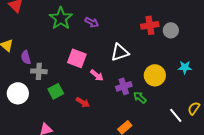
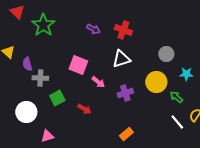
green star: (61, 18) -> (43, 25), moved
red cross: (150, 25) -> (123, 30), moved, turned 30
gray circle: (171, 30) -> (166, 54), moved
white circle: (18, 93) -> (26, 112), moved
green arrow: (140, 97) -> (176, 97), moved

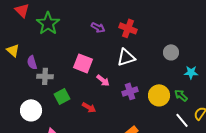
yellow circle: (156, 82) -> (159, 95), moved

